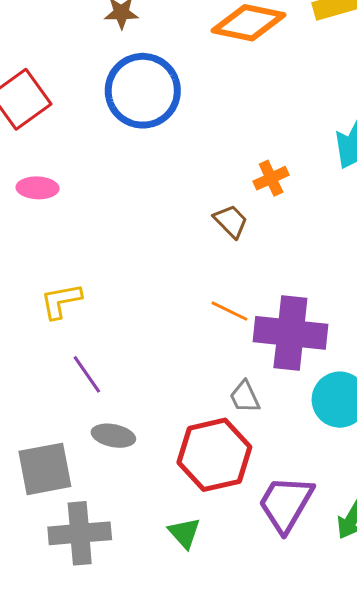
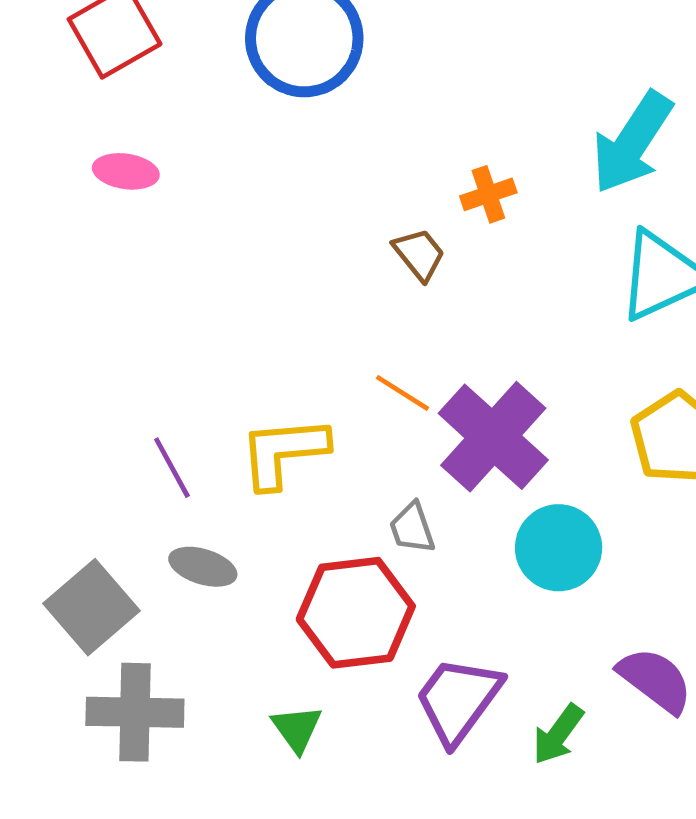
yellow L-shape: (61, 301) -> (284, 452), moved, size x1.4
purple cross: (290, 333) -> (493, 437), turned 30
gray square: (45, 469) -> (91, 607), turned -36

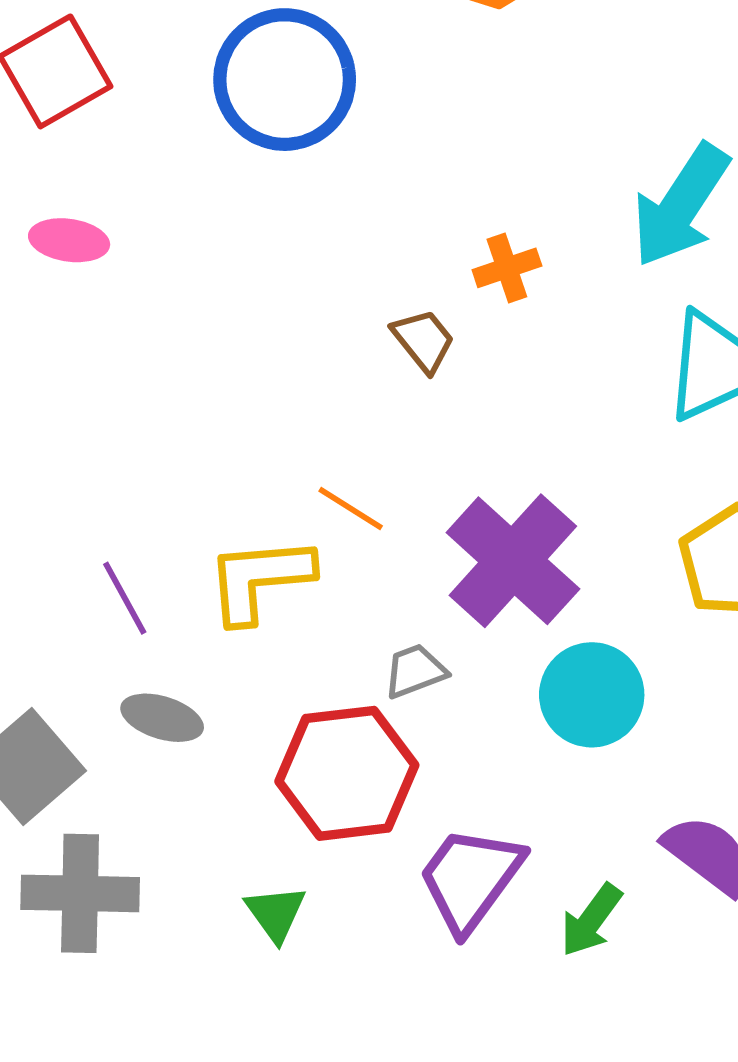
orange line: (402, 393) -> (351, 509), moved
gray trapezoid: (412, 528) -> (415, 671), turned 88

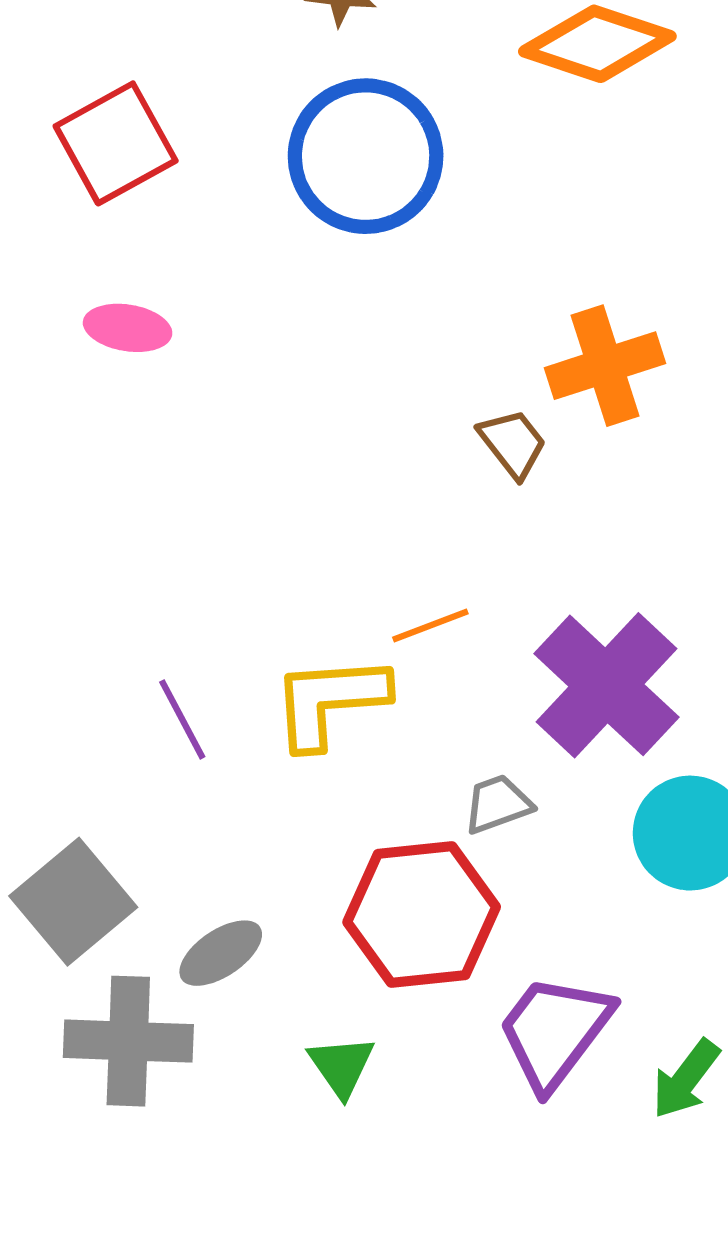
orange cross: (507, 268) -> (605, 366), size x1.6
orange line: (351, 509) -> (430, 626), turned -54
gray ellipse: (162, 718) -> (221, 953), moved, turned -52

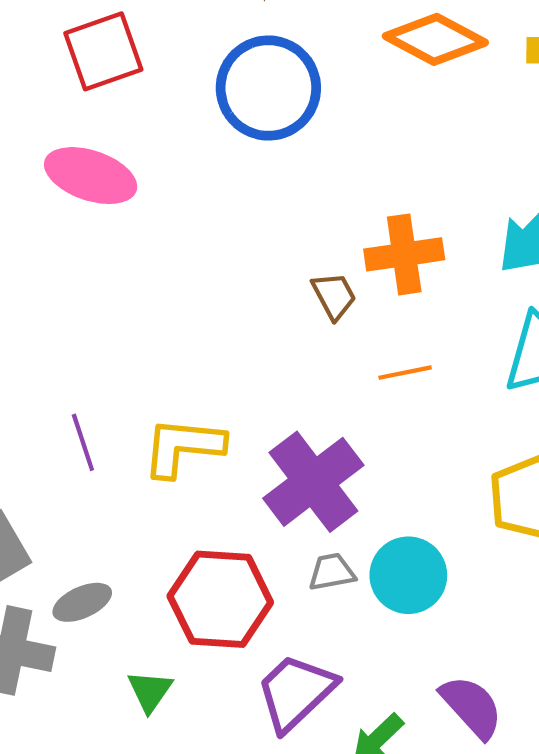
pink ellipse: (128, 328) -> (91, 176), size x1.6
orange line: (430, 626) -> (405, 373), moved
purple cross: (606, 685) -> (313, 482), moved
gray trapezoid: (498, 804) -> (332, 572), moved

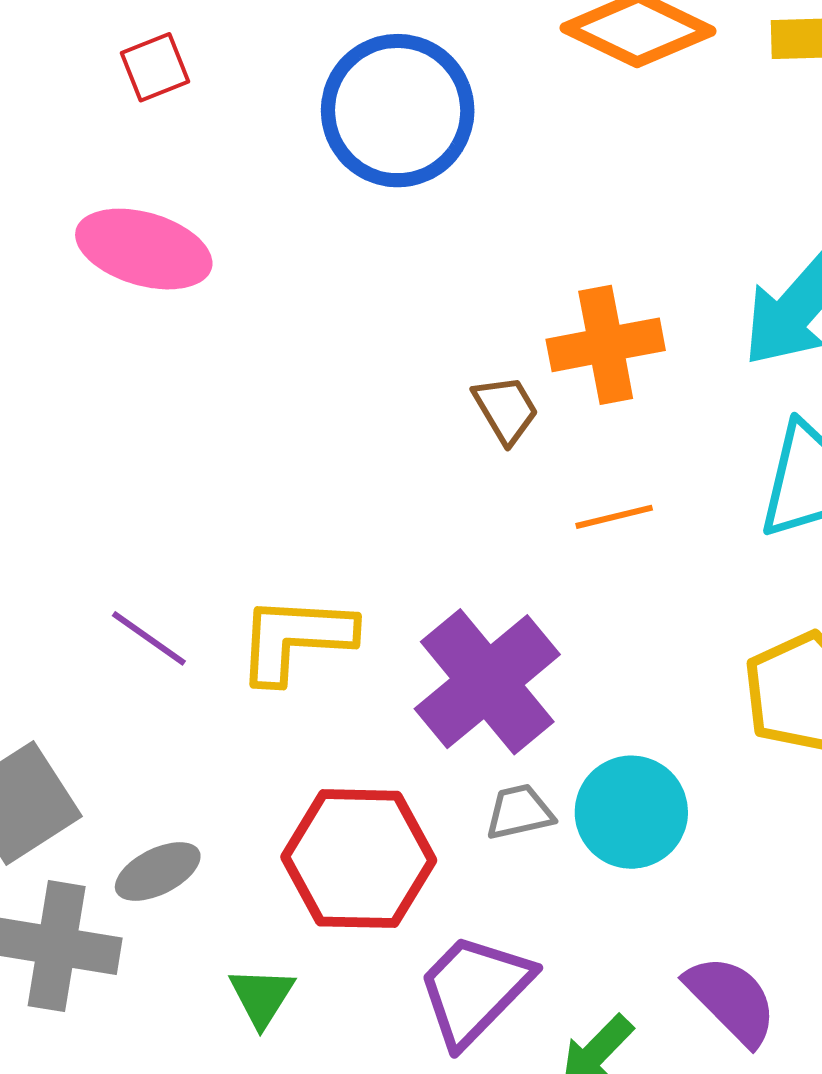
red square: (103, 51) -> (155, 67), size x0.6
purple line: (83, 442) -> (149, 638), turned -34

